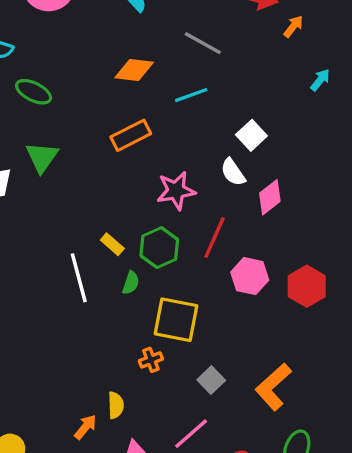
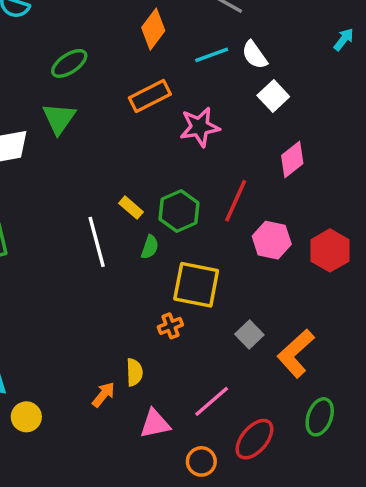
orange diamond: (134, 70) -> (153, 29), turned -60
green ellipse: (34, 92) -> (69, 63), moved, turned -60
white semicircle: (233, 172) -> (254, 55), moved
pink star: (176, 191) -> (200, 127), moved
gray square: (211, 380) -> (249, 334), moved

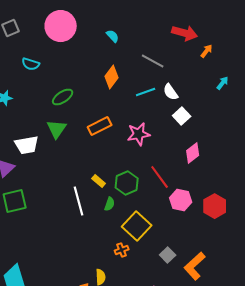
orange rectangle: (150, 96) -> (100, 126), moved
red line: (236, 201) -> (160, 177), turned -60
yellow square: (196, 285) -> (137, 226), turned 32

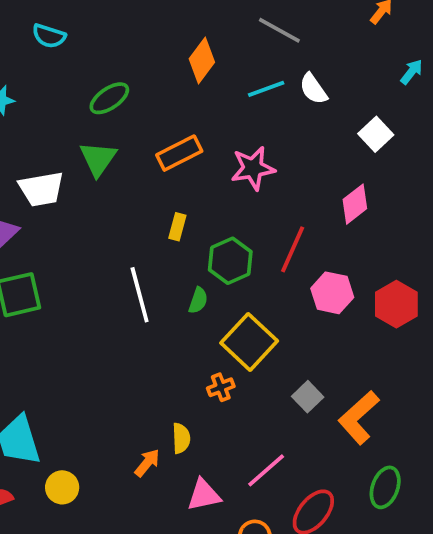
white square: (182, 116) -> (376, 134), moved
red line: (160, 177) -> (293, 249), turned 60
yellow rectangle: (99, 181) -> (177, 227), moved, turned 64

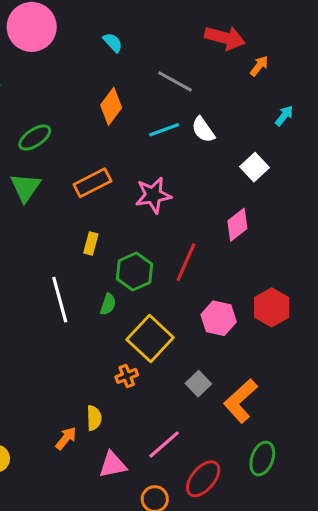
pink hexagon: (332, 293) -> (219, 318), moved

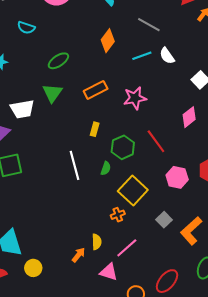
red line: (186, 262) -> (156, 141), turned -60
pink line: (164, 444) -> (127, 248), moved
pink triangle: (113, 465) -> (109, 272), turned 30

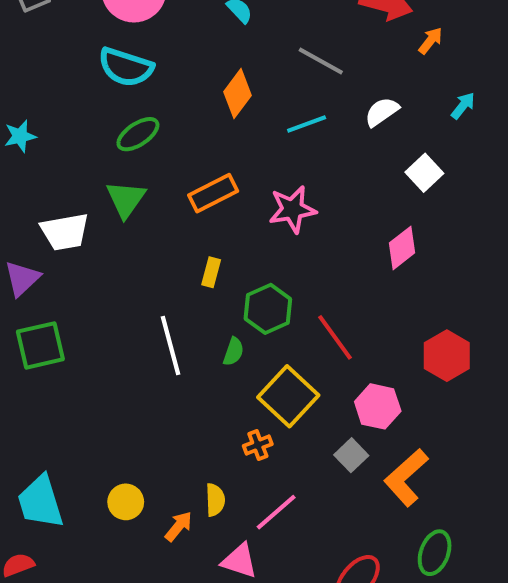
cyan semicircle: (26, 28) -> (126, 67), moved, size x1.5
white semicircle: (167, 56) -> (382, 112), moved, turned 90
red line: (156, 141) -> (335, 337), moved
pink hexagon: (177, 177) -> (378, 406), moved
yellow circle: (33, 268) -> (126, 502), moved

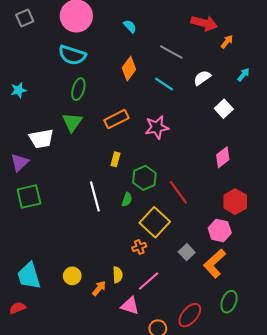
cyan line: (307, 124) -> (164, 84), turned 54
green ellipse: (138, 134) -> (78, 89), turned -40
pink diamond: (402, 248) -> (223, 157), moved
pink hexagon: (378, 406) -> (220, 230), moved

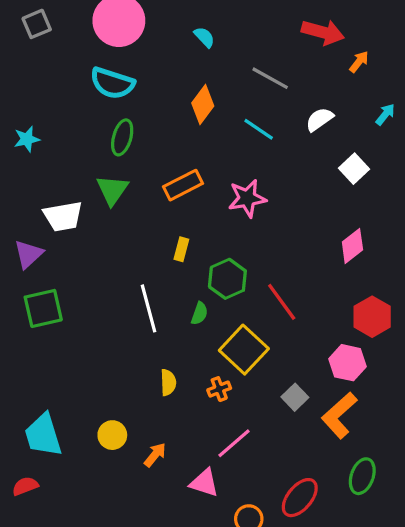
yellow semicircle: (118, 275) -> (168, 382), moved

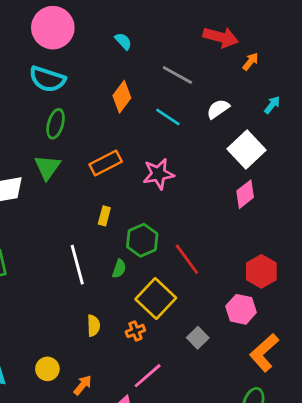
white square: (354, 169) -> (246, 150), size x1.5
pink diamond: (352, 246) -> (245, 194), moved
orange L-shape: (339, 415) -> (264, 353), moved

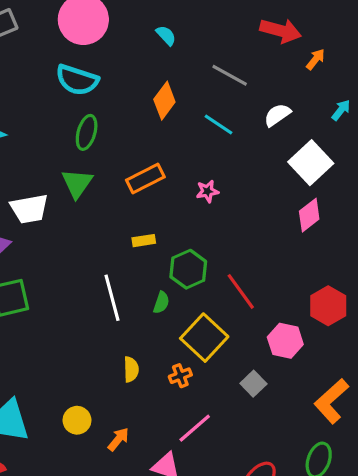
pink star: (158, 174) -> (207, 191), size x0.6
yellow rectangle: (104, 216) -> (144, 241), turned 66
pink hexagon: (241, 309) -> (285, 341), moved

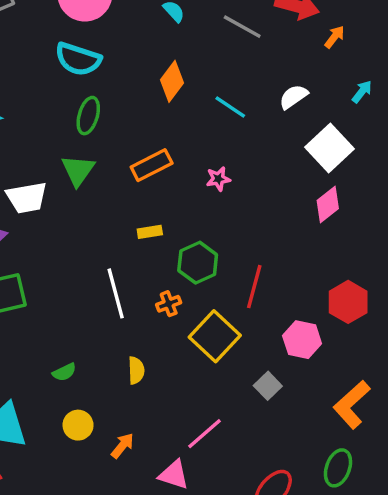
gray line: (230, 75) -> (242, 27), moved
red line: (241, 291) -> (254, 287), turned 51
green semicircle: (161, 303) -> (64, 372), moved, turned 45
orange cross: (180, 376) -> (169, 304), moved

